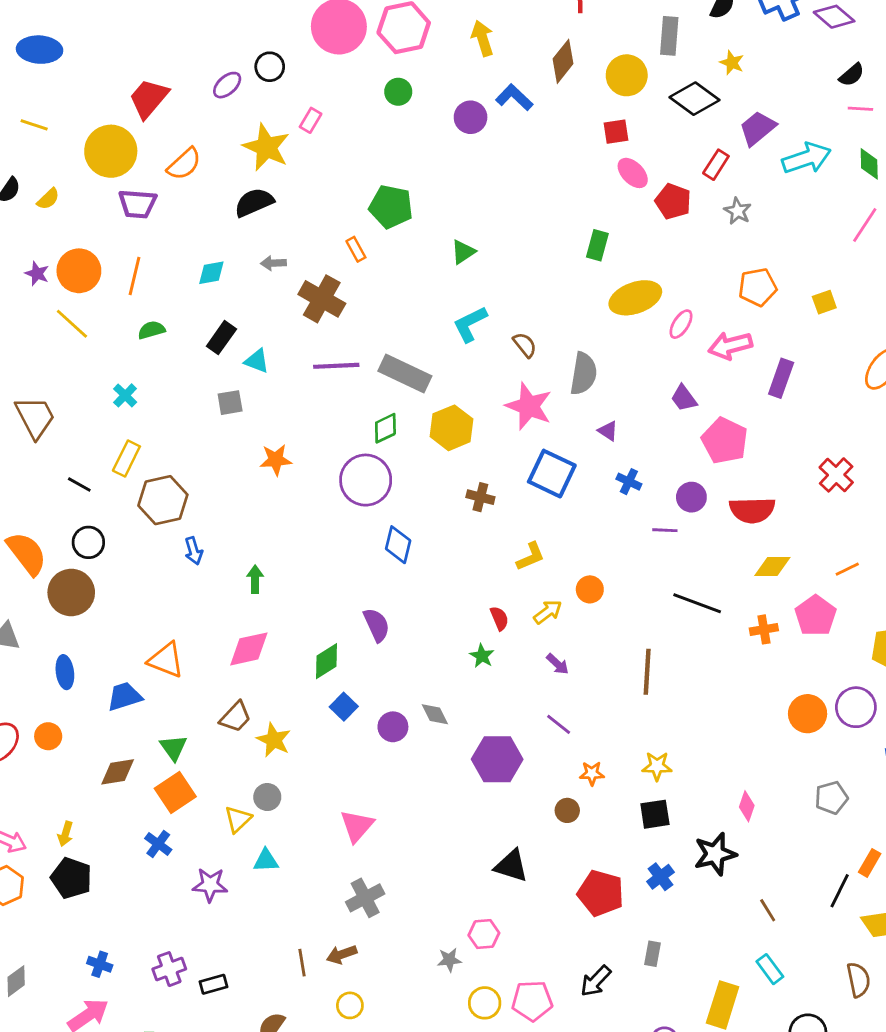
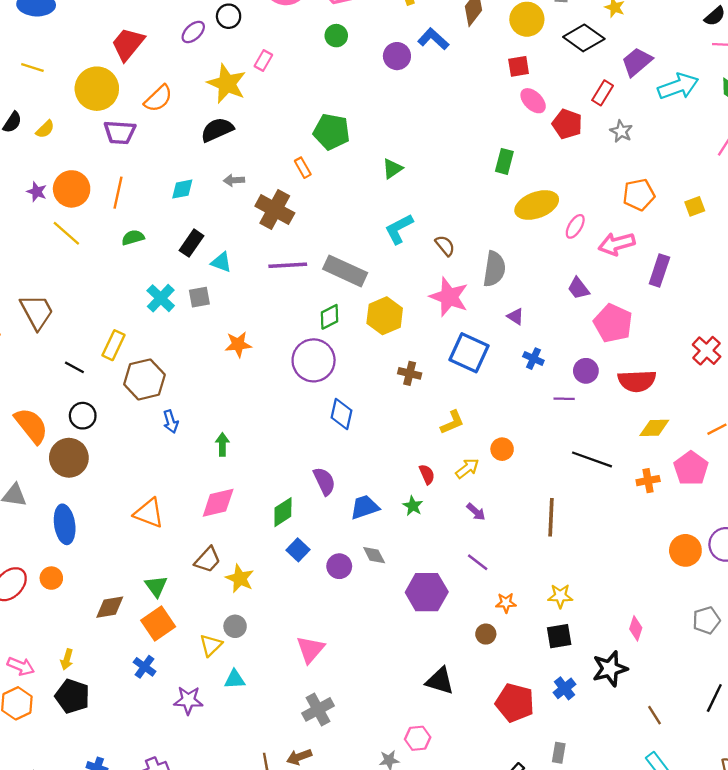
cyan cross: (125, 395) -> (161, 298), moved, size x1.4
blue ellipse: (65, 672) -> (65, 524), size x1.4
blue trapezoid: (124, 697) -> (365, 507), moved

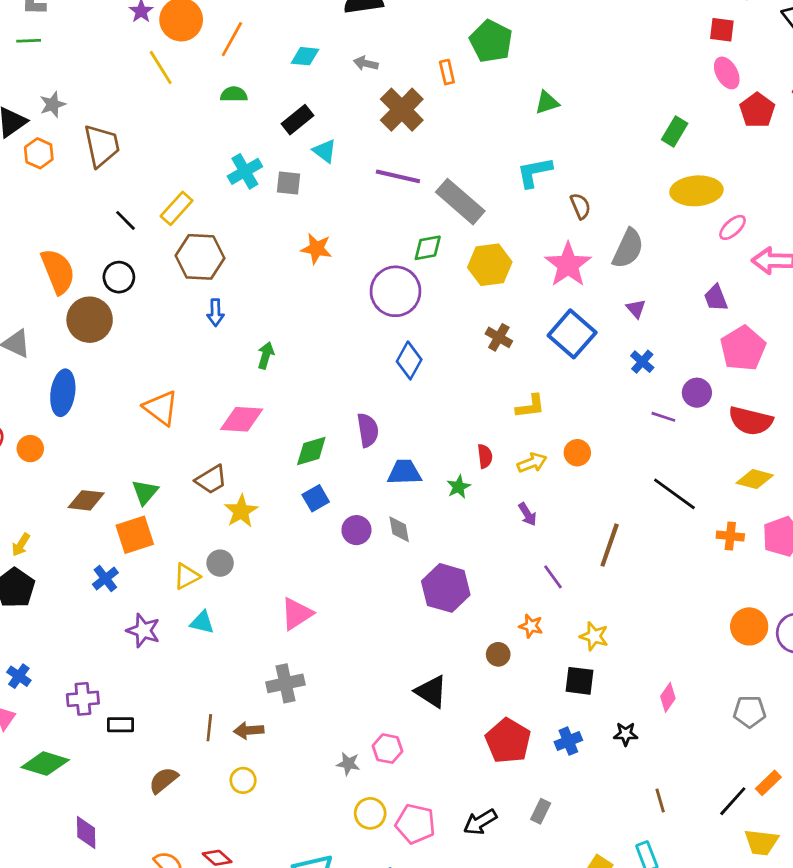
purple line: (478, 562) -> (553, 577), moved
black star: (610, 669) -> (626, 734), size x0.6

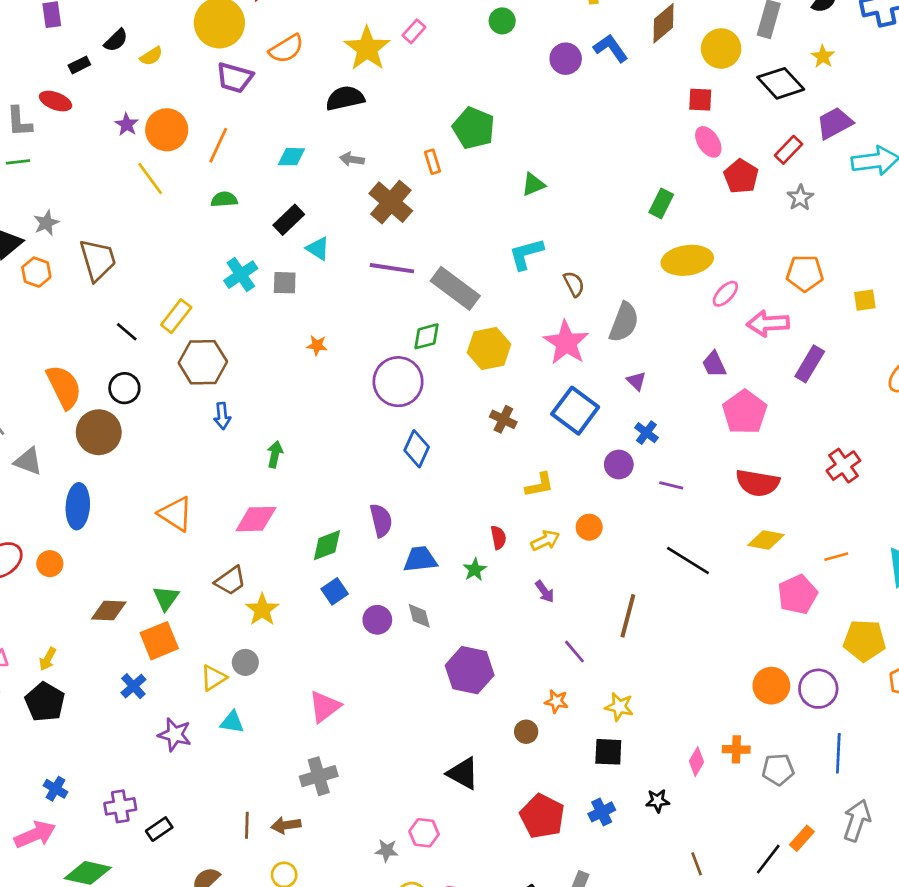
orange star: (316, 249) -> (317, 345), size x0.7
purple circle: (697, 393) -> (619, 465), moved
orange cross: (730, 536) -> (736, 749), moved
black rectangle: (120, 725) -> (159, 829), turned -30

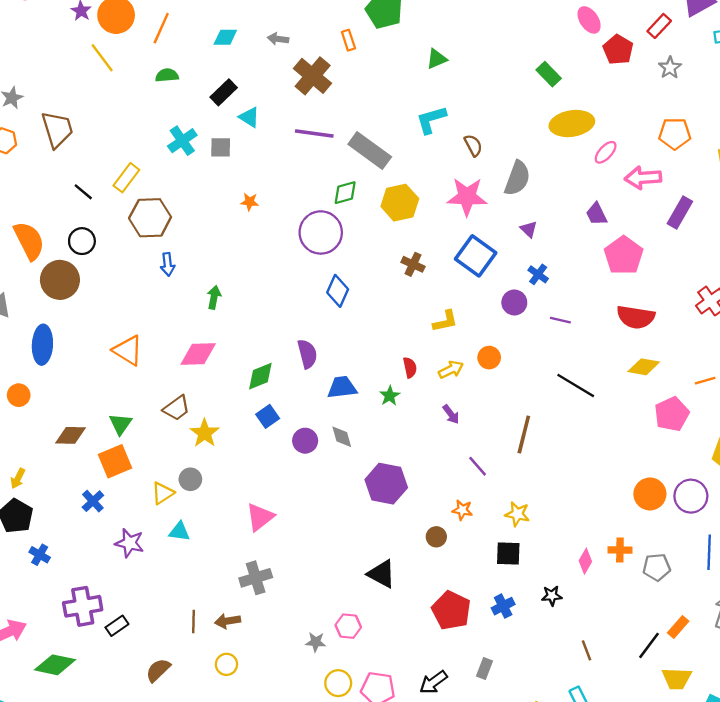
green rectangle: (661, 203) -> (549, 74), turned -70
pink star: (566, 343) -> (467, 197), turned -30
blue cross: (55, 789) -> (40, 555), moved
purple cross: (120, 806) -> (83, 606), size x1.4

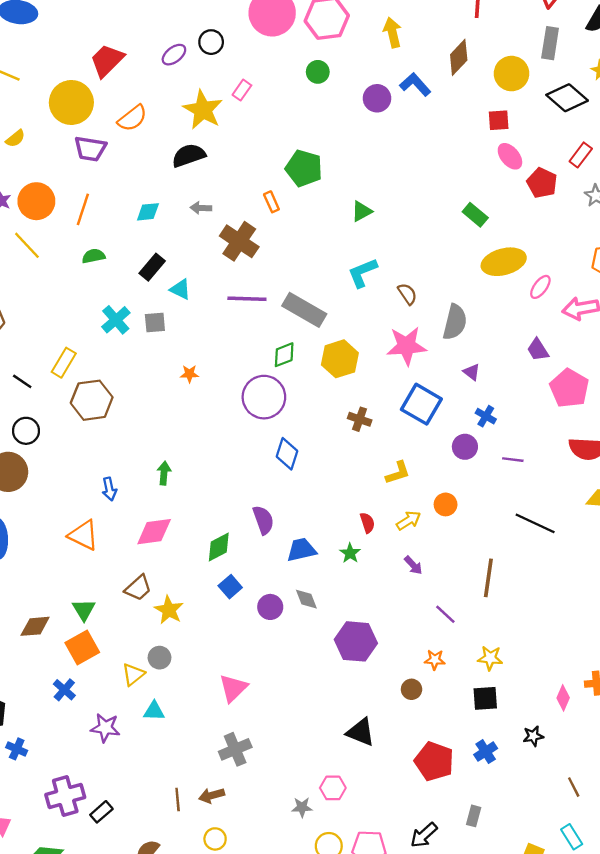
blue arrow: (168, 264) -> (109, 489), moved

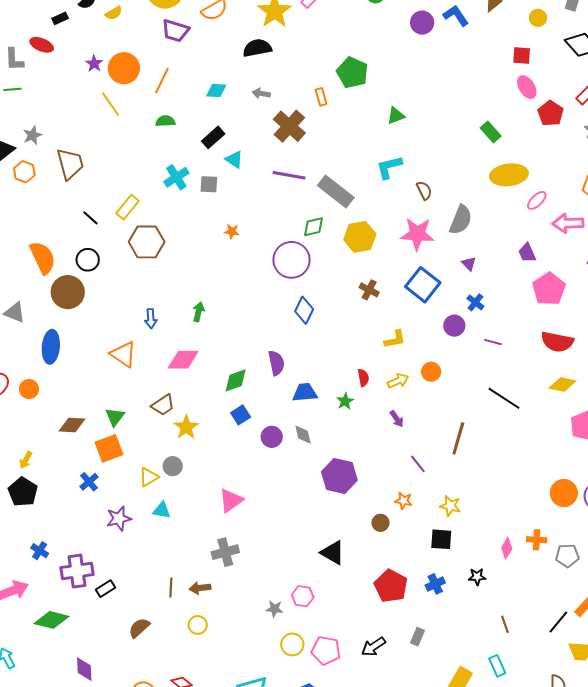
yellow circle: (512, 74) -> (538, 18), size x0.6
purple star: (105, 728) -> (119, 519), turned -30
blue cross: (17, 749) -> (40, 551), moved

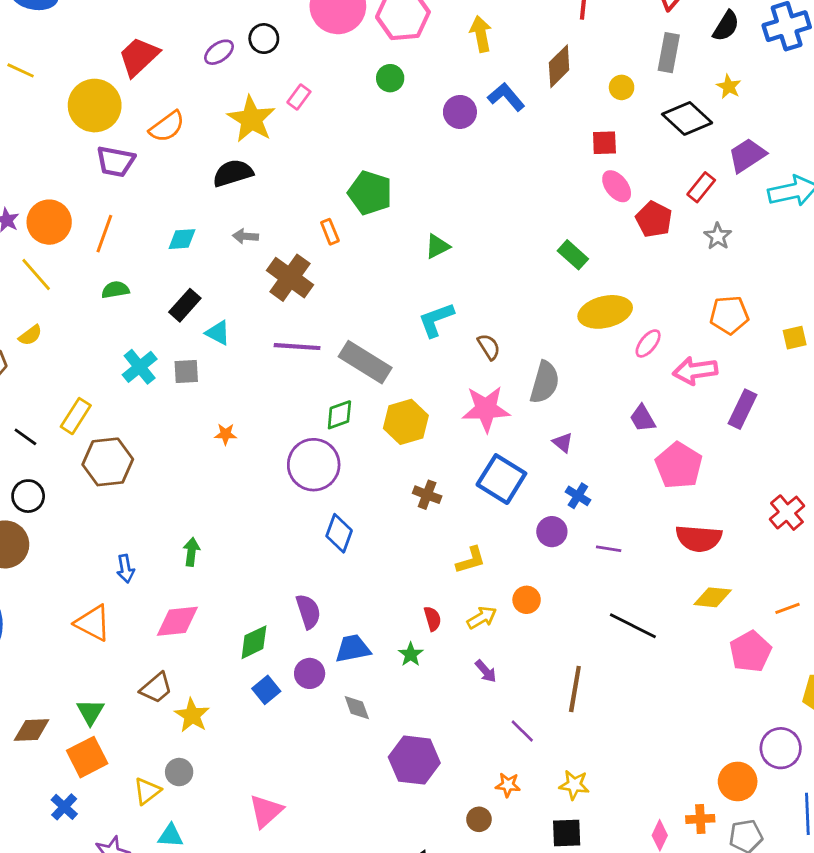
yellow semicircle: (114, 13) -> (30, 335), moved
purple circle: (272, 437) -> (310, 673), moved
orange circle: (564, 493) -> (738, 781), moved

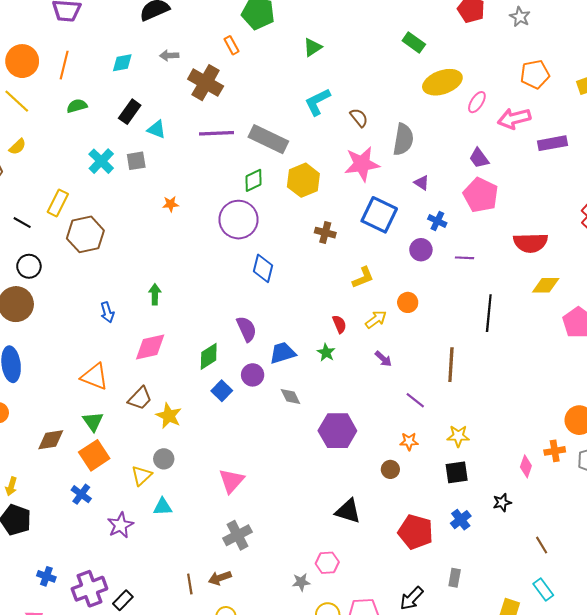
purple rectangle: (743, 409) -> (552, 143), turned 60
pink pentagon: (679, 465) -> (481, 195), moved
orange triangle: (93, 623) -> (94, 377), moved
black line: (633, 626) -> (489, 313), turned 75

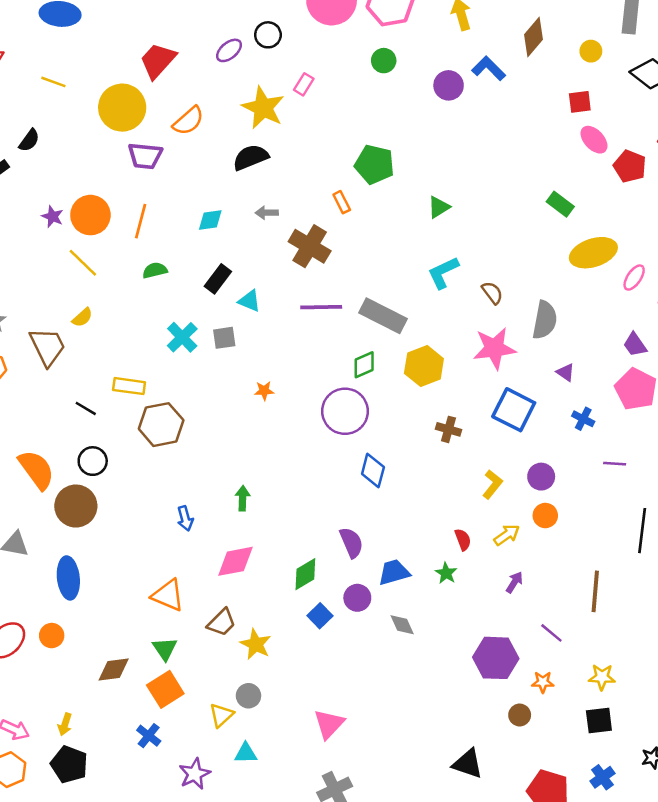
yellow rectangle: (58, 203) -> (129, 386), turned 70
purple circle: (421, 250) -> (541, 477), moved
yellow L-shape: (363, 278) -> (492, 484), turned -30
purple arrow: (383, 359) -> (514, 582), turned -102
purple hexagon: (337, 431) -> (496, 658), moved

